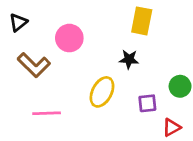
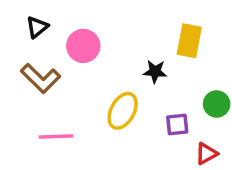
yellow rectangle: (142, 21) -> (189, 41), moved
black triangle: (18, 22) -> (37, 27), moved

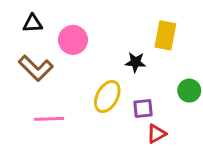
black triangle: (37, 27) -> (33, 23), turned 36
purple square: (177, 125) -> (143, 108), moved
red triangle: (206, 154) -> (156, 134), moved

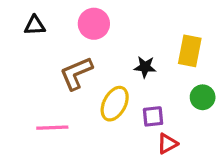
yellow rectangle: (165, 35) -> (190, 51), moved
pink circle: (73, 40) -> (94, 24), moved
brown L-shape: (36, 68) -> (76, 73), moved, turned 112

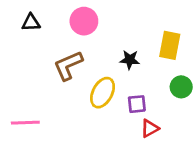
pink line: (52, 128) -> (25, 123), moved

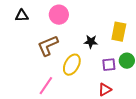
purple square: (137, 104) -> (109, 65), moved
pink line: (25, 123) -> (46, 86), moved, turned -54

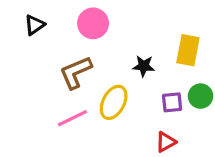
black triangle: (22, 16) -> (35, 25), turned -32
pink line: (46, 86) -> (72, 118), moved, turned 30

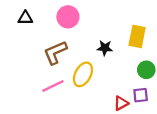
black triangle: (35, 25) -> (25, 18), turned 35
purple square: (172, 102) -> (141, 95), moved

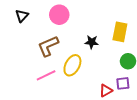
black triangle: (25, 18) -> (22, 16), turned -48

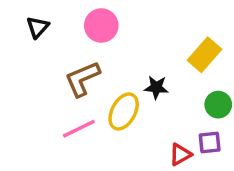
yellow rectangle: (120, 32) -> (204, 55), turned 30
black star: (92, 42) -> (156, 87), moved

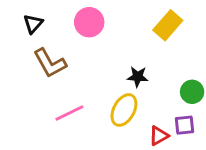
yellow rectangle: (204, 55) -> (168, 25), moved
brown L-shape: (82, 79) -> (50, 63), moved, turned -96
yellow ellipse: (124, 111) -> (124, 110), moved

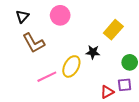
yellow rectangle: (168, 25) -> (113, 30), moved
yellow ellipse: (124, 110) -> (71, 66), moved

